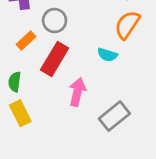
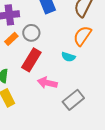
orange rectangle: (26, 40) -> (11, 39), moved
pink arrow: (77, 92) -> (47, 83), turned -90

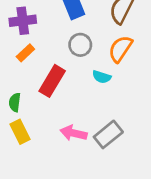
gray circle: (31, 33) -> (80, 45), moved
pink arrow: (47, 83) -> (74, 133), moved

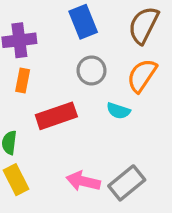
orange rectangle: (25, 53) -> (23, 81), turned -36
red rectangle: (52, 81) -> (56, 116), turned 40

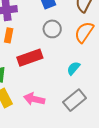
cyan semicircle: (118, 111) -> (73, 68), moved, turned 112
pink arrow: (83, 181) -> (34, 99), moved

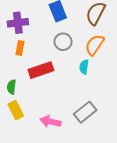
cyan semicircle: (73, 68) -> (84, 67), moved, turned -32
pink arrow: (34, 99) -> (50, 122), moved

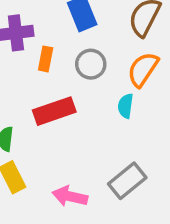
orange rectangle: (20, 48) -> (46, 59), moved

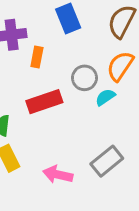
gray circle: (91, 64) -> (85, 78), moved
cyan semicircle: (126, 106) -> (105, 97), turned 48

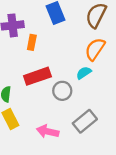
gray circle: (85, 78) -> (62, 91), moved

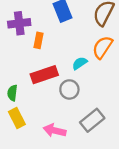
cyan semicircle: (84, 73) -> (80, 63), moved

